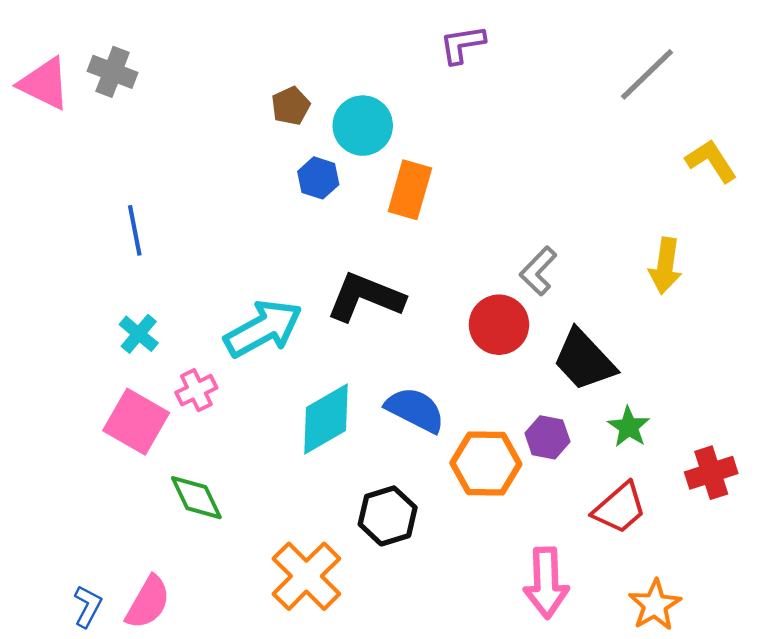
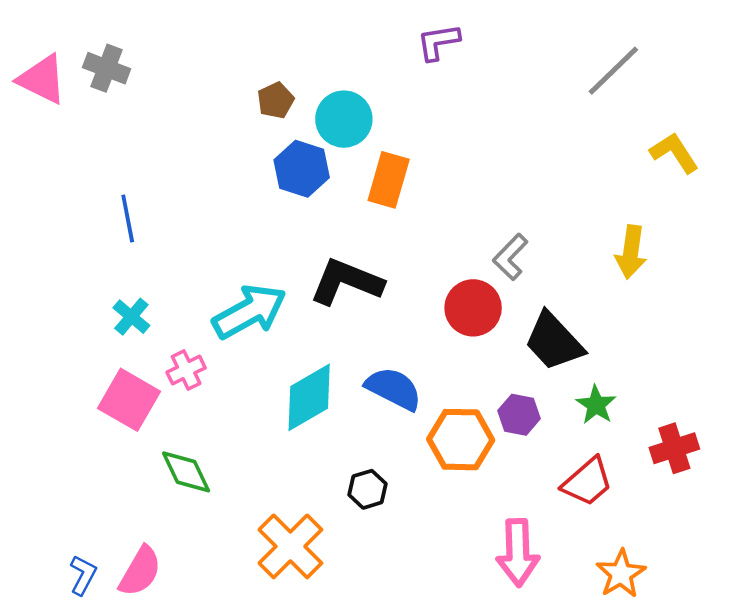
blue hexagon: (318, 178) -> (302, 169), size x1.4
black hexagon: (388, 516) -> (367, 489), size x0.7

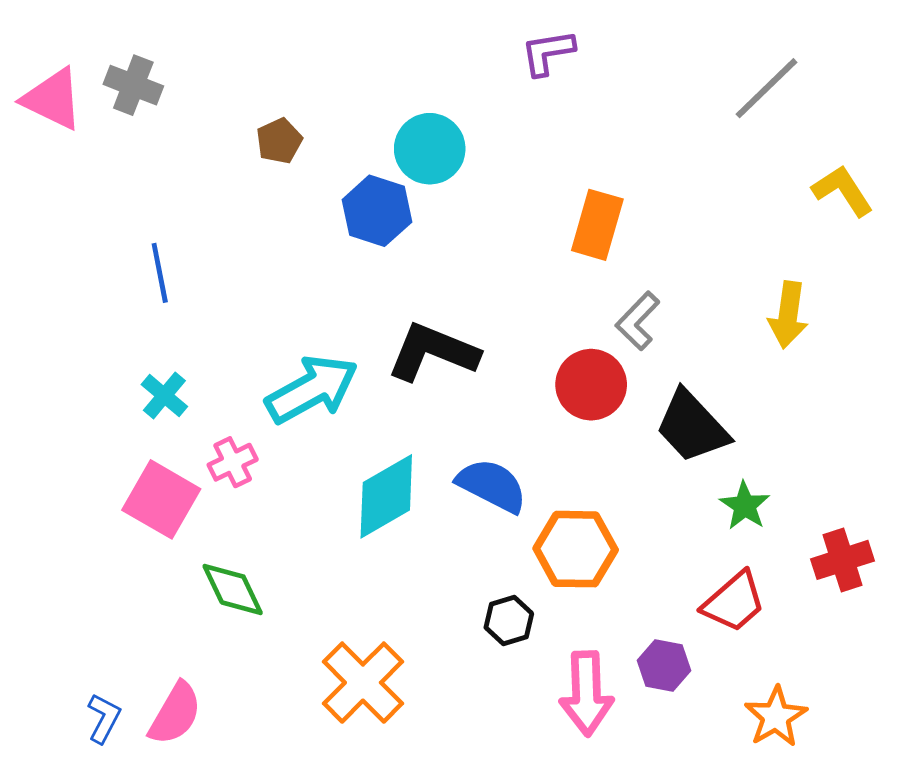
brown pentagon: (276, 100) -> (279, 141), moved
orange rectangle: (389, 180) -> (597, 225), moved
purple hexagon: (519, 415) -> (664, 665), moved
black hexagon: (367, 489) -> (509, 620), moved
pink arrow: (518, 553) -> (586, 693), moved

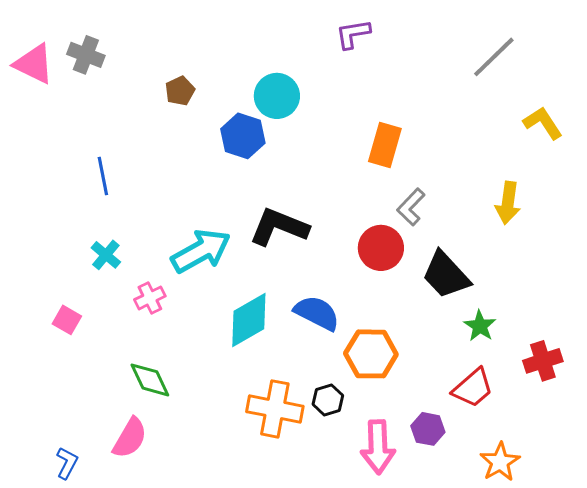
pink square: (161, 499) -> (67, 320), moved, size x0.6
orange cross: (363, 683) -> (275, 409), moved, turned -34
pink semicircle: (175, 714) -> (130, 438), moved

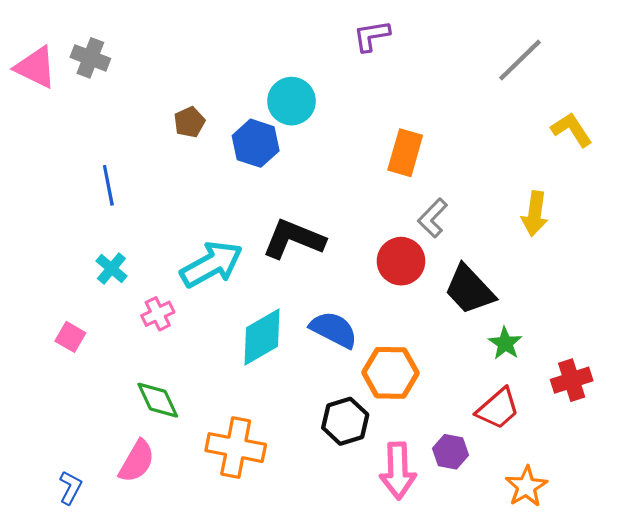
brown pentagon: (180, 91) -> (189, 122), moved
black hexagon: (328, 400) -> (345, 421), size x1.4
orange cross: (275, 409) -> (236, 448), moved

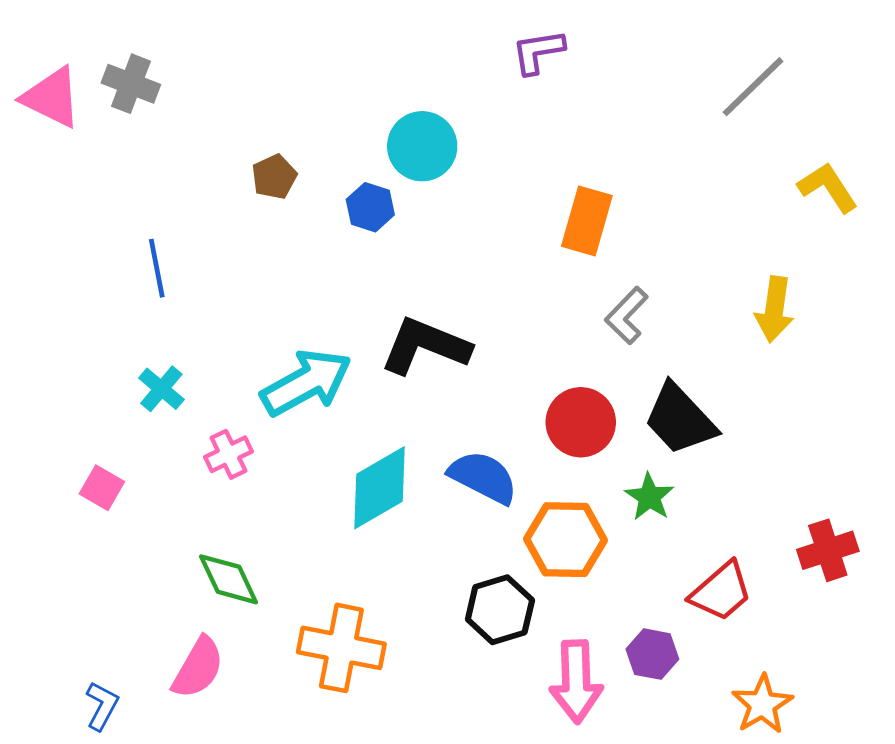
blue hexagon: (256, 143) -> (370, 207), size x0.7
red circle: (401, 261) -> (581, 422), moved
green star: (505, 343) -> (649, 497), moved

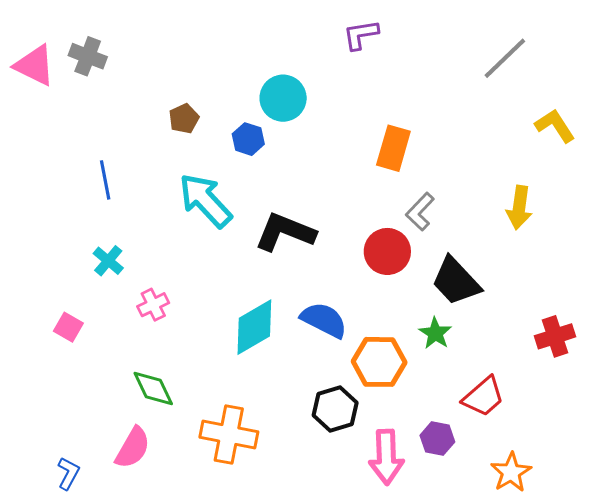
cyan arrow: (306, 383) -> (205, 200), moved, turned -104
red circle: (581, 422) -> (387, 251), moved
red cross: (828, 550) -> (555, 336), moved

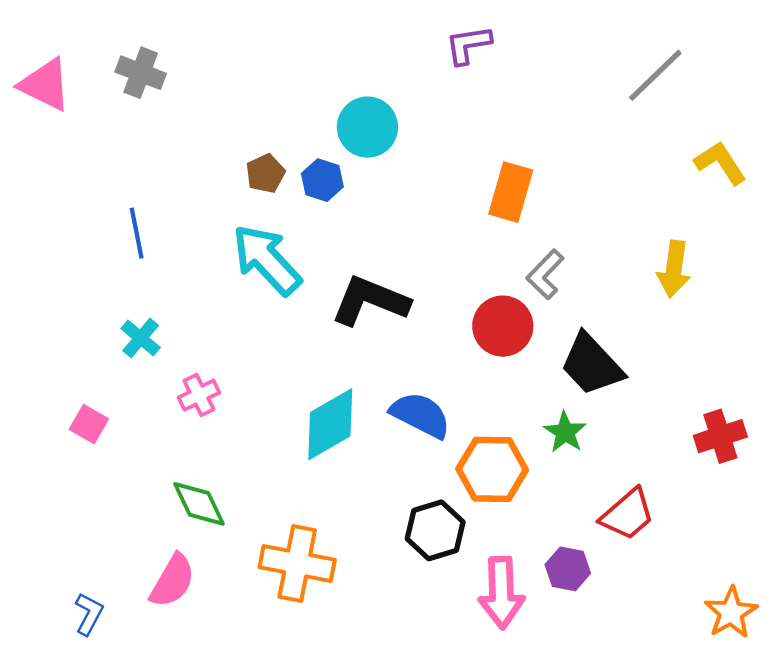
gray cross: (88, 56) -> (141, 73), moved
brown pentagon: (184, 119) -> (265, 174), moved
orange star: (511, 472) -> (731, 613), moved

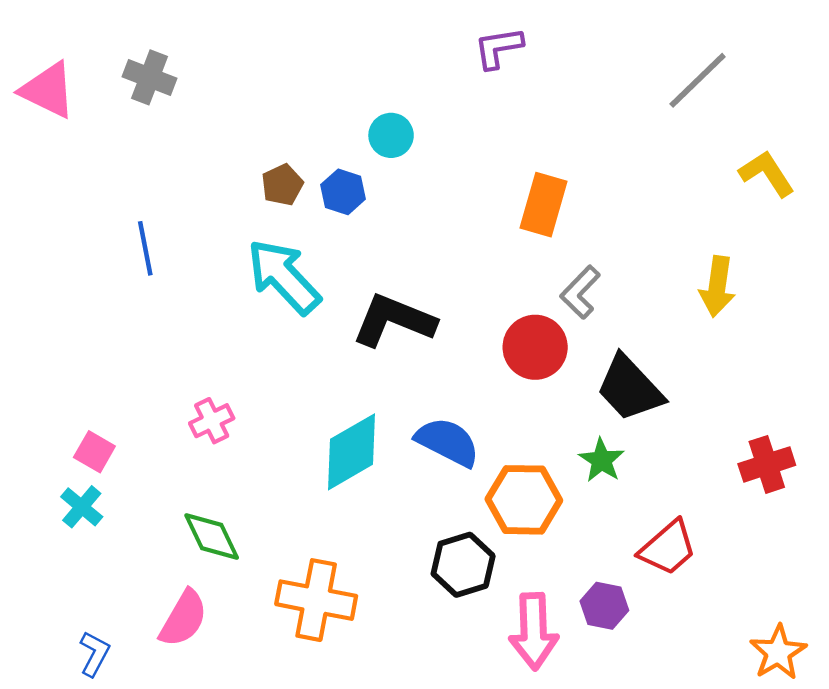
cyan circle: (367, 127) -> (391, 135), size x0.7
cyan cross: (141, 338) -> (82, 507), moved

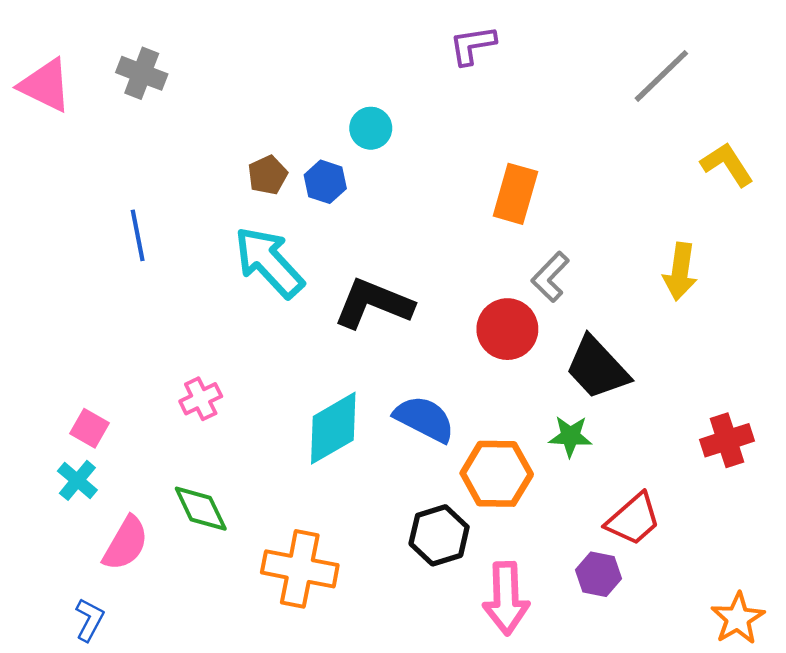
green star: (602, 460) -> (570, 436), turned -30
purple hexagon: (604, 606) -> (598, 574), moved
pink semicircle: (183, 618) -> (126, 543), moved

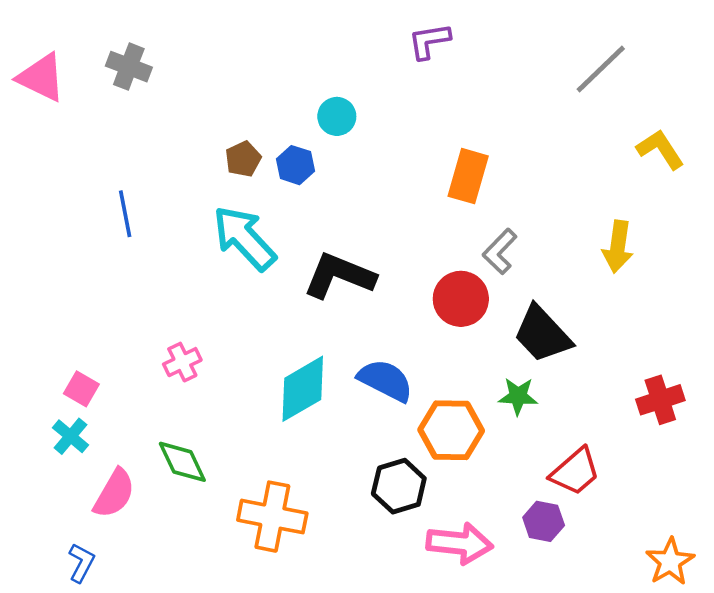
pink arrow: (506, 598) -> (460, 543), turned -82

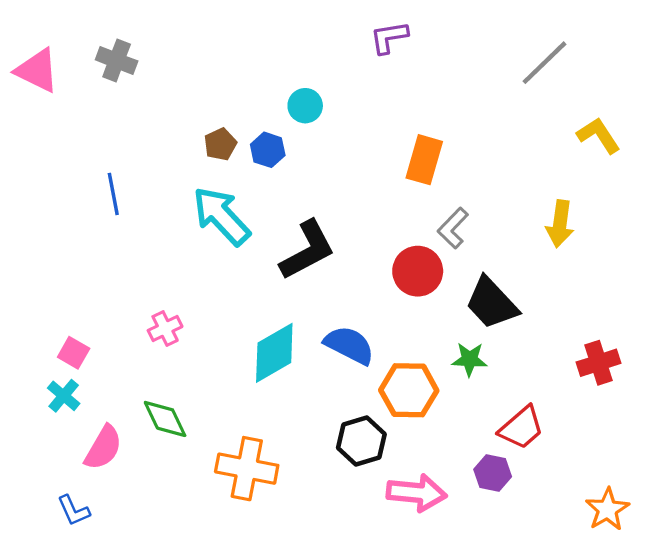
black L-shape: (339, 276) -> (307, 250), turned 130
blue L-shape: (81, 563) -> (74, 510), turned 128

